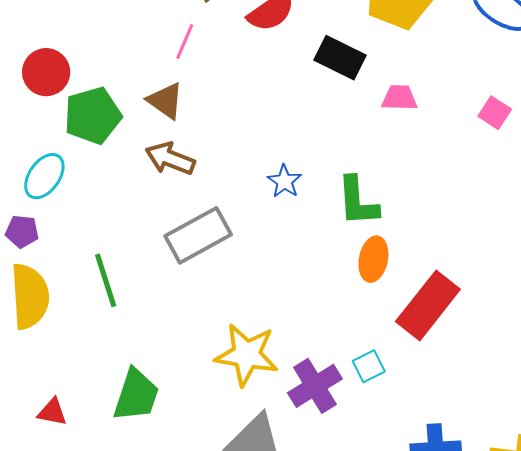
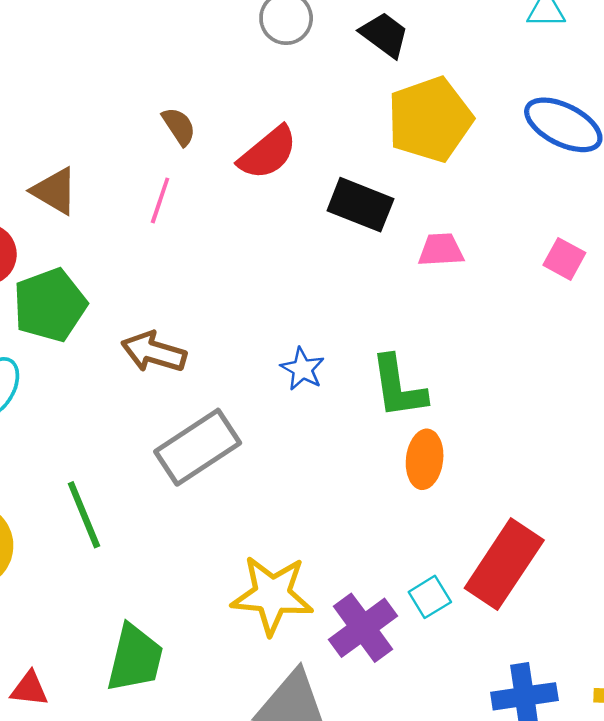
brown triangle: (165, 101) -> (55, 191), moved
red rectangle: (428, 305) -> (504, 564), moved

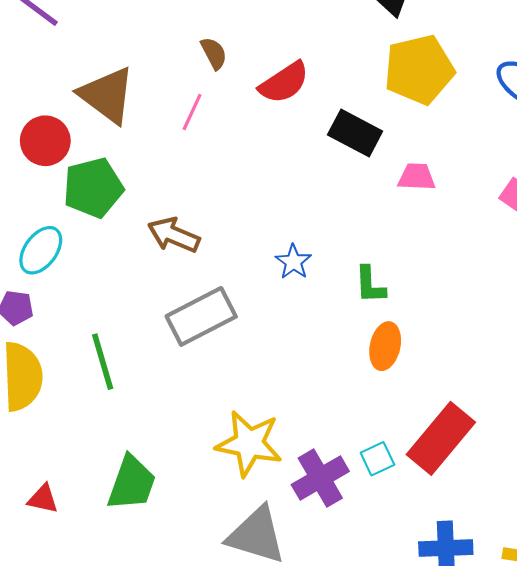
brown triangle: (55, 191) -> (107, 95), size x1.5
green L-shape: (398, 387) -> (370, 285), size x0.7

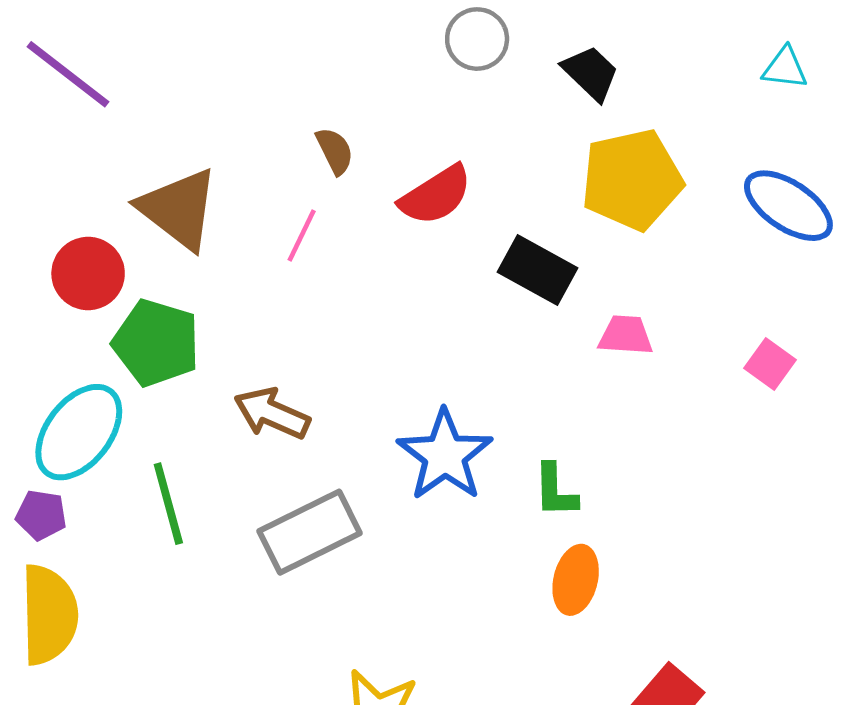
green pentagon: (93, 188) -> (156, 343), turned 30
cyan ellipse: (41, 250) -> (79, 432), size x1.4
blue star: (293, 262) -> (445, 455), size x1.8
green line: (103, 362) -> (168, 504), moved

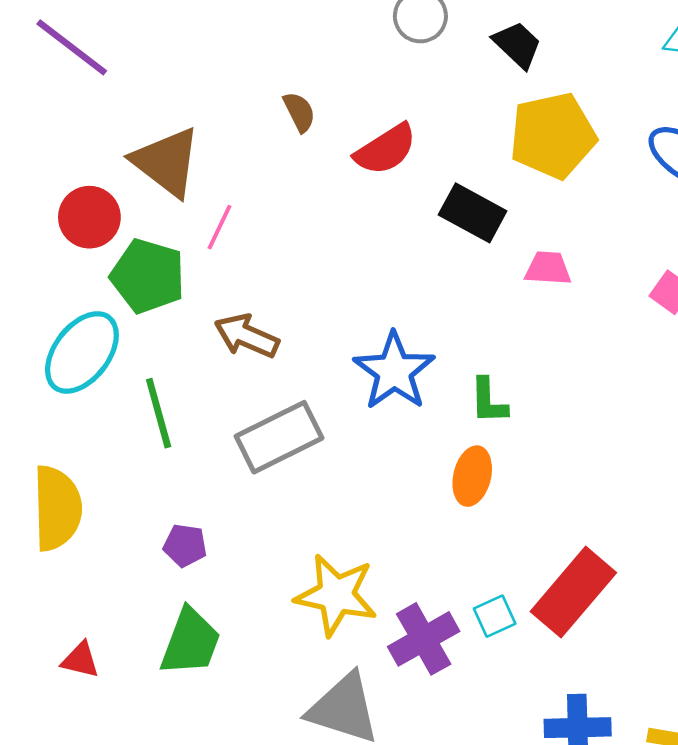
pink line: (302, 236) -> (219, 227), moved
purple pentagon: (41, 515) -> (185, 545), moved
orange ellipse: (576, 580) -> (472, 476), moved

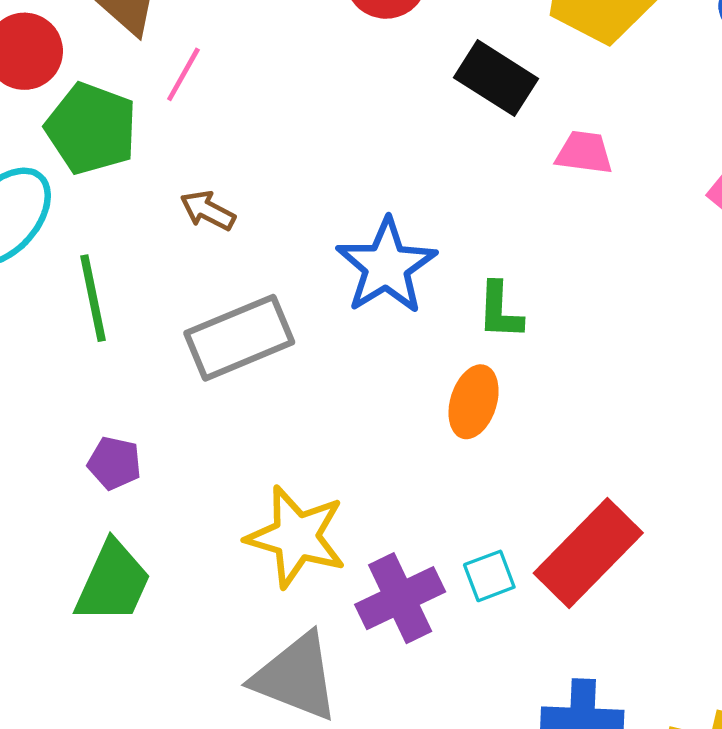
brown arrow: (247, 336) -> (208, 211), size x0.7

